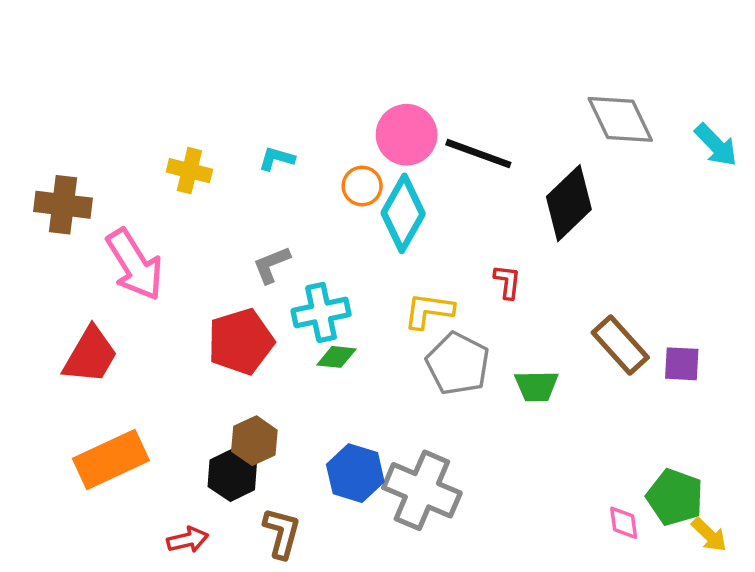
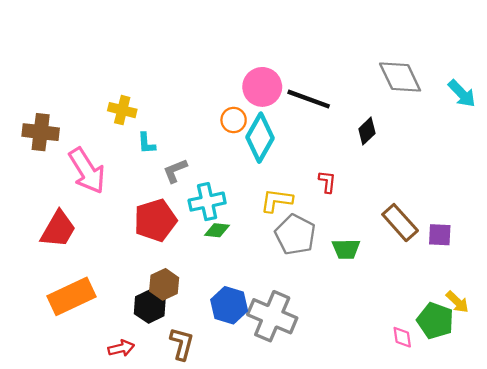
cyan L-shape: (277, 159) -> (146, 143), moved, turned -110
black diamond: (569, 203) -> (367, 131), size x0.6
yellow arrow: (709, 535) -> (457, 302), moved

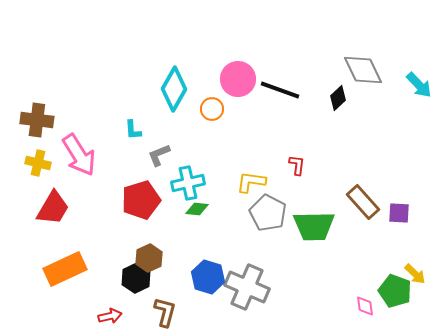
yellow cross: (122, 110) -> (38, 163), moved
black diamond: (367, 131) -> (338, 98), moved
cyan diamond: (260, 138) -> (174, 89), moved
green trapezoid: (346, 249) -> (314, 226), size x1.6

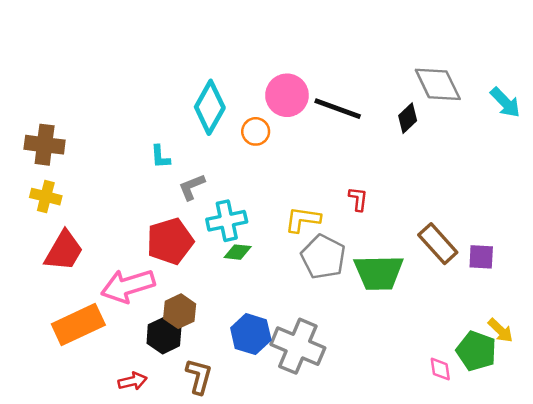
pink arrow: (79, 155) -> (128, 286), moved, turned 105

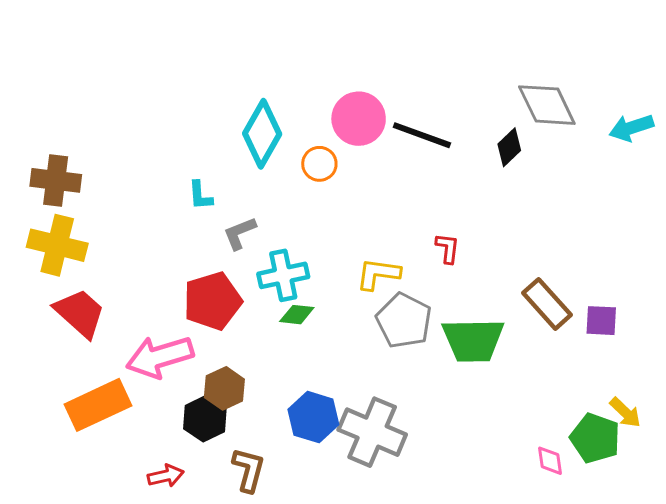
cyan arrow: (505, 102) -> (631, 128), turned 116
yellow cross: (46, 197) -> (57, 245), size x1.5
red trapezoid: (64, 251) -> (80, 313), turned -78

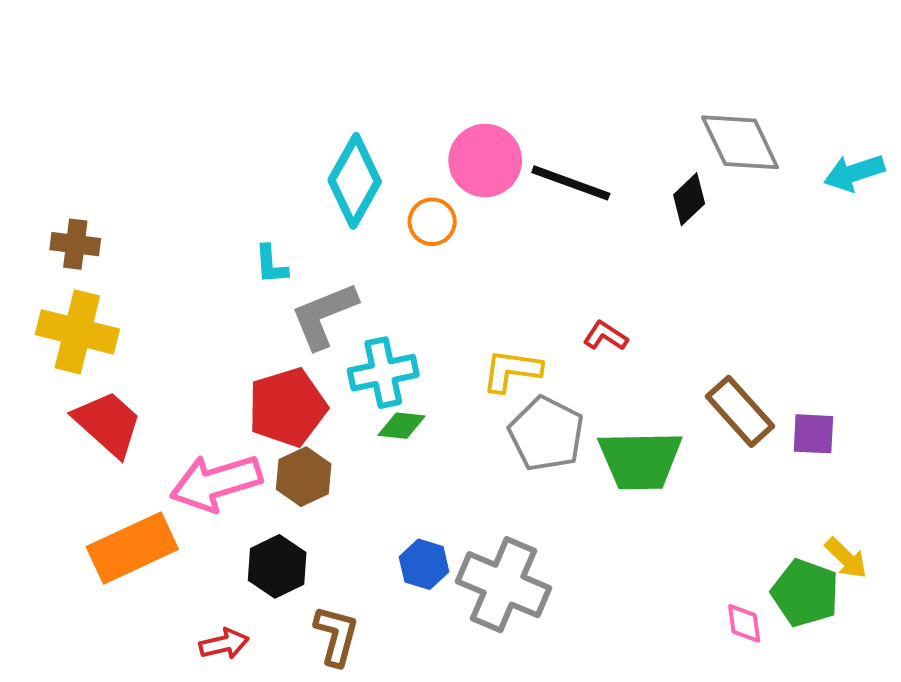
brown cross: (56, 180) -> (75, 244), size x0.7
gray L-shape: (240, 233) -> (324, 316), size x1.5
red L-shape: (448, 248) -> (605, 336), turned -64
brown hexagon: (224, 388) -> (304, 477), moved
blue hexagon: (313, 417) -> (424, 564), size x0.7

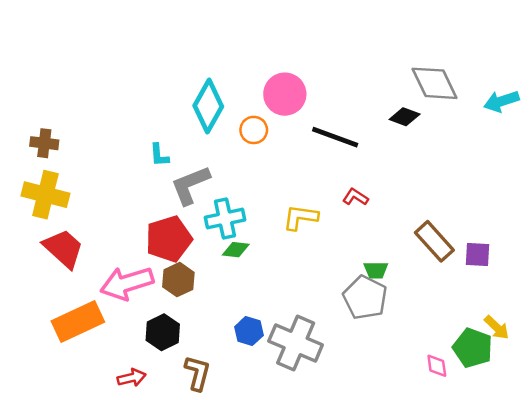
black line: (571, 183) -> (335, 137), moved
black diamond: (689, 199) -> (405, 117), turned 64
gray pentagon: (546, 434) -> (365, 298), moved
green trapezoid: (640, 460) -> (376, 270), size x0.5

